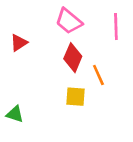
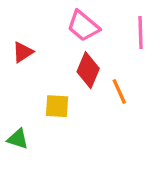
yellow square: (75, 97) -> (57, 106), moved

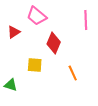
pink trapezoid: (83, 26) -> (37, 16), moved
orange line: (119, 91) -> (73, 73), moved

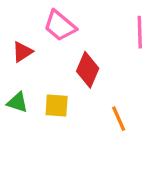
green triangle: (11, 85) -> (17, 102), moved

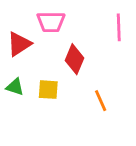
pink trapezoid: (60, 26) -> (51, 22), turned -40
red triangle: (22, 52) -> (19, 44), size x1.4

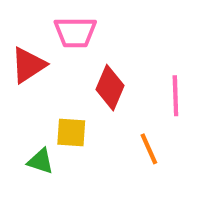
pink line: (119, 27) -> (175, 96), moved
green triangle: (15, 87) -> (41, 161), moved

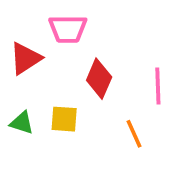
green triangle: (41, 161) -> (22, 123), moved

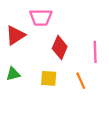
yellow square: (64, 119) -> (49, 78), moved
green triangle: (22, 123) -> (13, 74), turned -32

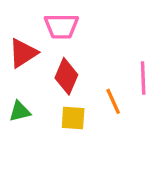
red diamond: (60, 47) -> (66, 76), moved
orange line: (81, 81) -> (113, 101), moved

